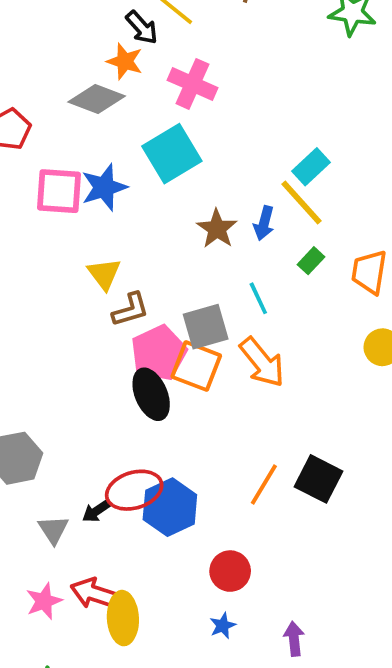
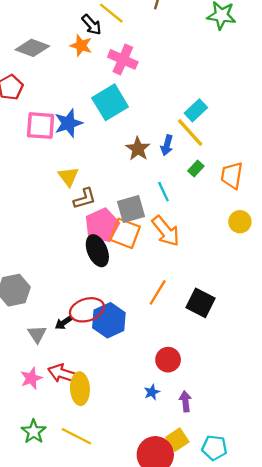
gray diamond: (97, 99) -> (32, 48), moved
orange line: (264, 485) -> (158, 292), moved
red circle: (230, 571) -> (168, 360), moved
blue star: (223, 626) -> (152, 392), moved

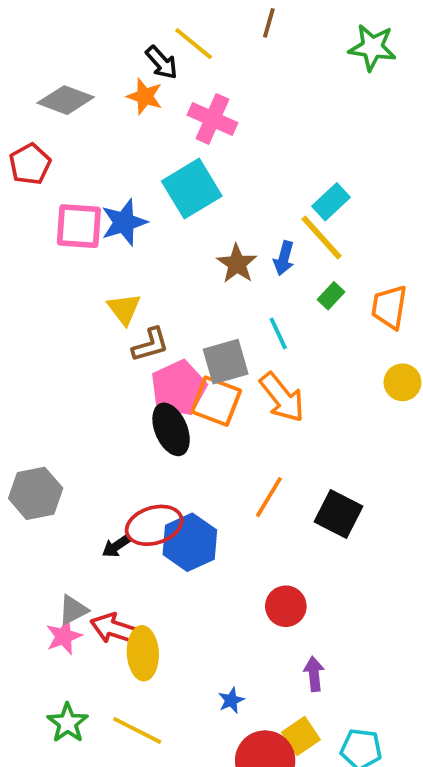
gray triangle: (37, 334) -> (73, 610), moved, turned 36
blue star: (152, 392) -> (231, 700), moved

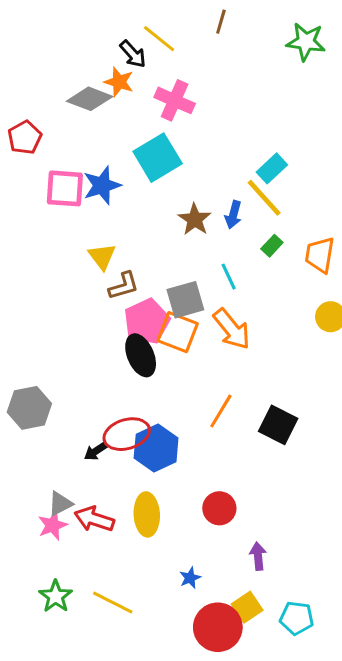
gray diamond: (66, 100) -> (90, 99), moved
red circle: (286, 606) -> (219, 508), moved
yellow ellipse: (143, 653) -> (147, 514), moved

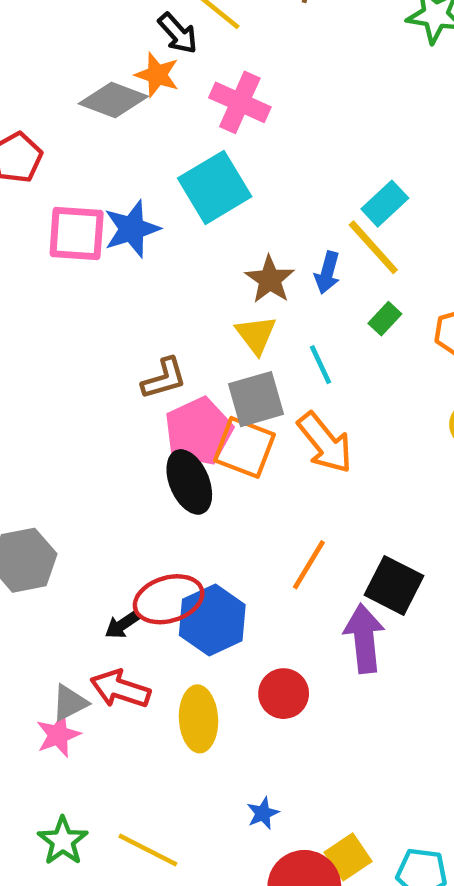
yellow triangle: (102, 256) -> (256, 335), moved
red circle: (219, 508) -> (284, 694), moved
red arrow: (94, 519) -> (120, 689), moved
purple arrow: (258, 556) -> (364, 638), moved, size x1.6

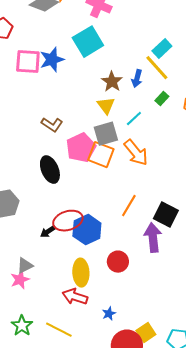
cyan line: (320, 365) -> (134, 119), turned 72
brown L-shape: (164, 378) -> (52, 125), moved, turned 50
black ellipse: (189, 482) -> (50, 170), moved
red arrow: (120, 689) -> (75, 297), moved

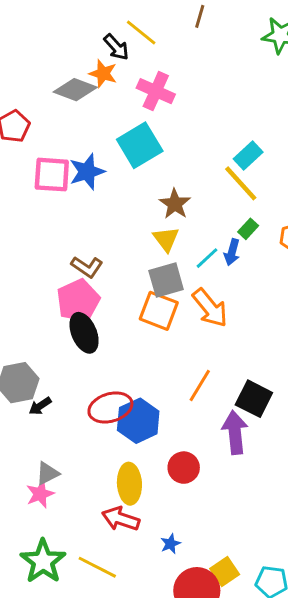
blue arrow: (137, 79) -> (232, 252), moved
pink pentagon: (81, 148) -> (78, 301), moved
black arrow: (48, 232) -> (40, 406), moved
green star: (22, 326) -> (43, 561), size x1.4

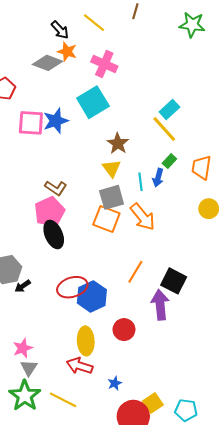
black arrow: (116, 47) -> (60, 30), moved
cyan line: (207, 258) -> (141, 182), turned -54
gray triangle: (47, 473) -> (29, 368), moved, turned -30

